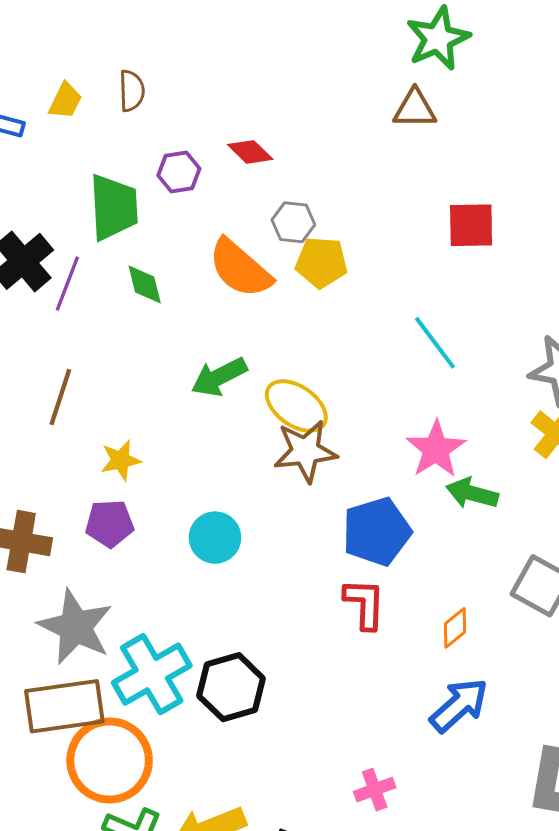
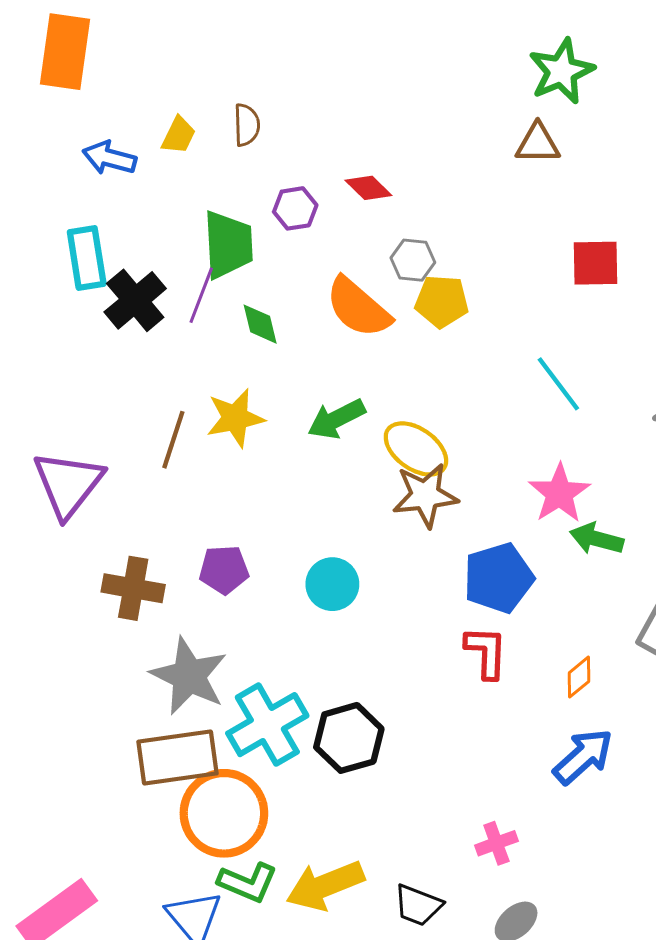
purple line: (67, 284) -> (201, 295), moved
yellow star: (121, 460) -> (235, 418), moved, size x1.4

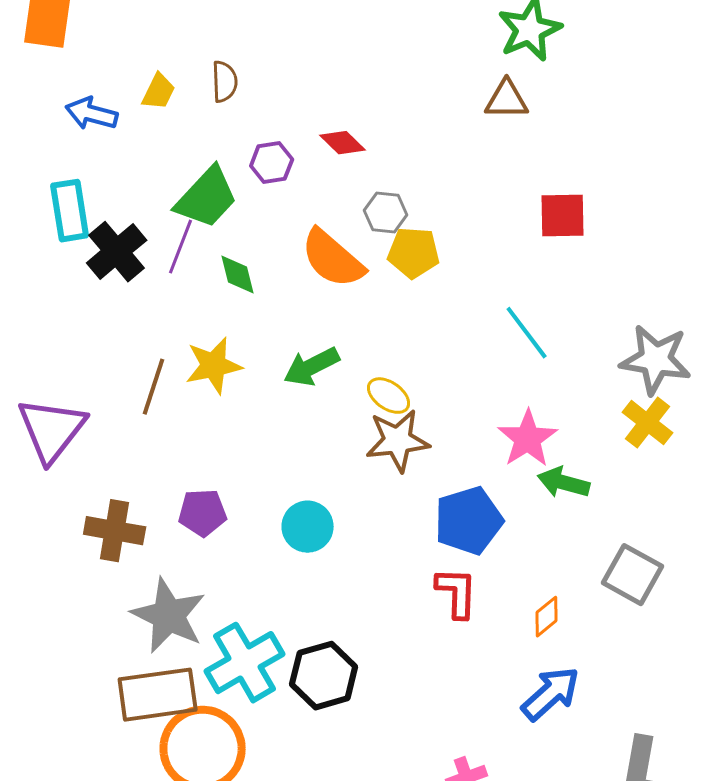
green trapezoid: (228, 245) -> (207, 198), turned 46
yellow ellipse: (416, 449) -> (389, 396), size x0.7

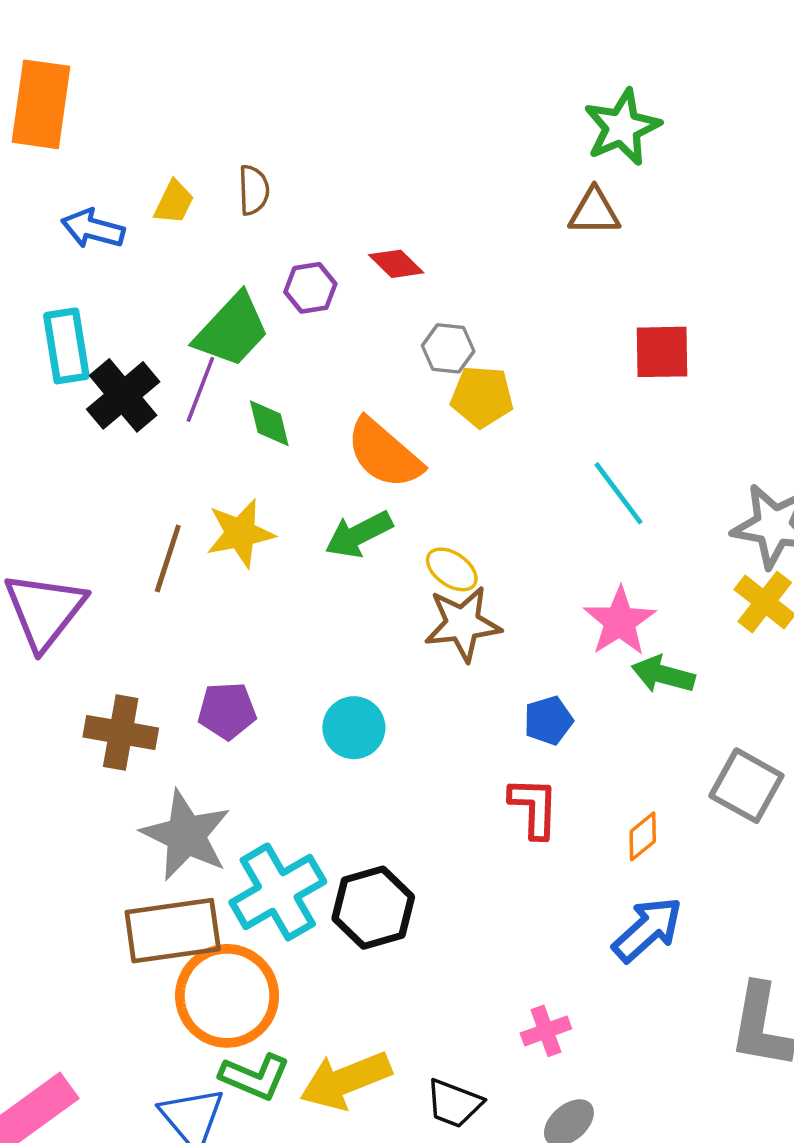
orange semicircle: (333, 259) -> (384, 453), moved
blue pentagon: (469, 521) -> (548, 720), size x0.6

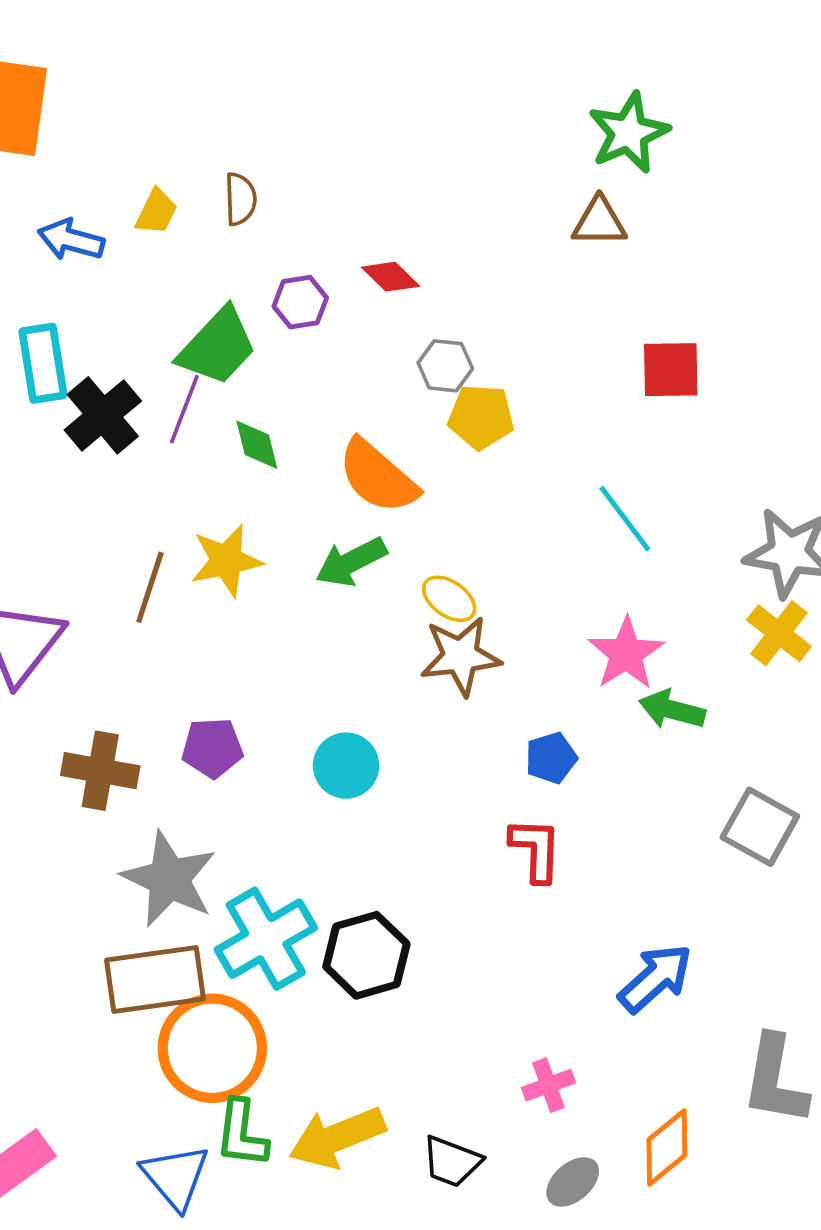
orange diamond: (643, 836) -> (667, 1148), moved, size x1.5
green L-shape: (255, 1077) -> (242, 1134), turned 74

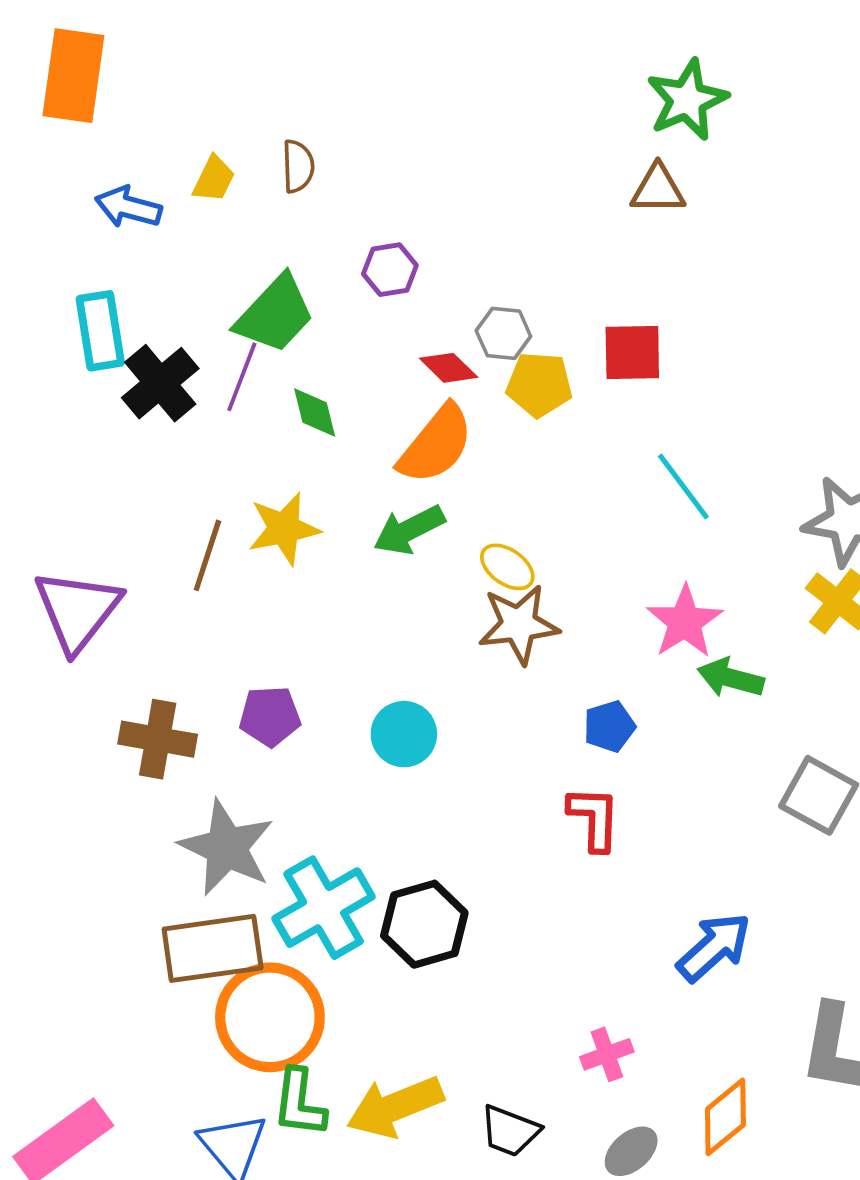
red diamond: (391, 277) -> (449, 368), moved
purple hexagon: (300, 302) -> (390, 270), moved
red square: (671, 370) -> (632, 353), moved
orange semicircle: (378, 477) -> (436, 444), turned -92

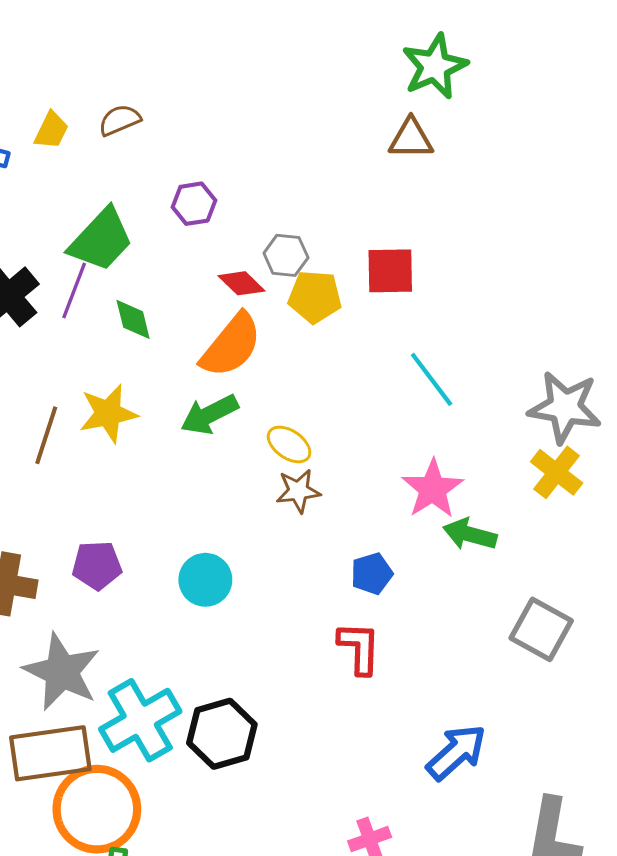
brown semicircle: (298, 166) -> (120, 120), turned -111
brown star: (519, 624) -> (298, 491), size x0.7

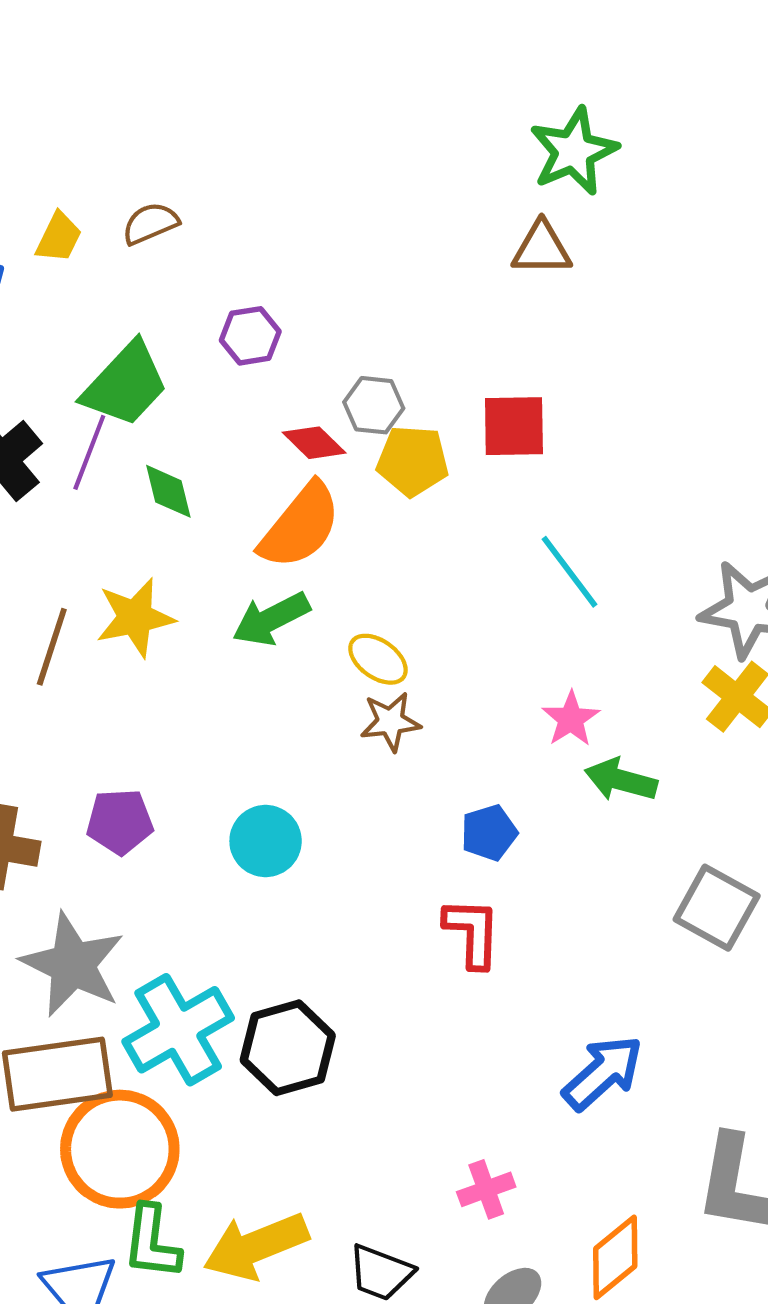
pink star: (433, 489) -> (571, 719), size x0.7

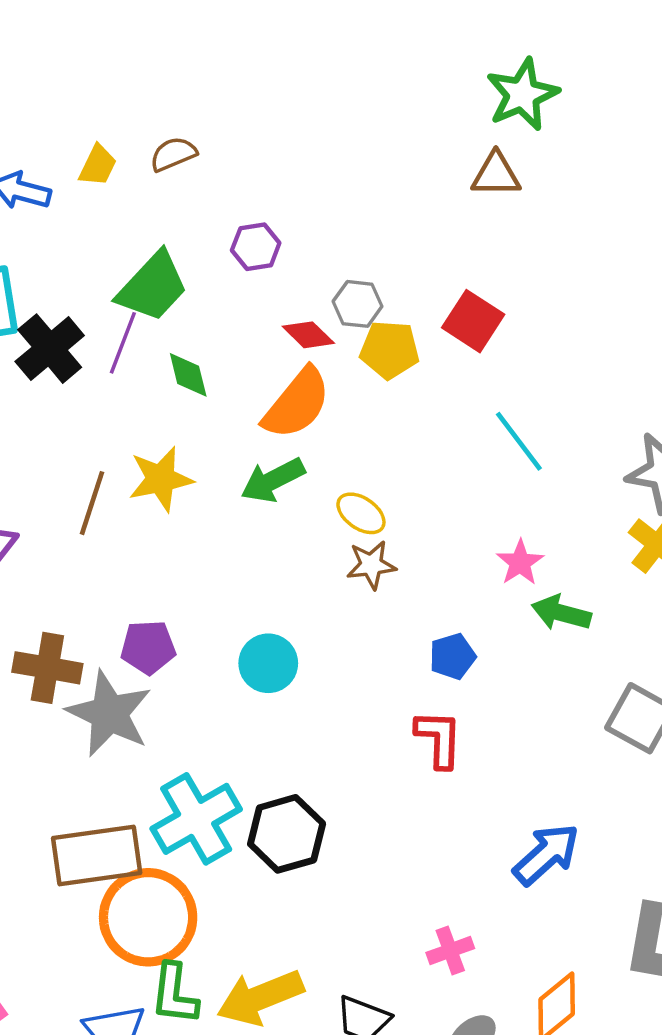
red square: (514, 426) -> (473, 321), turned 34
gray star: (73, 965) -> (109, 714), moved

